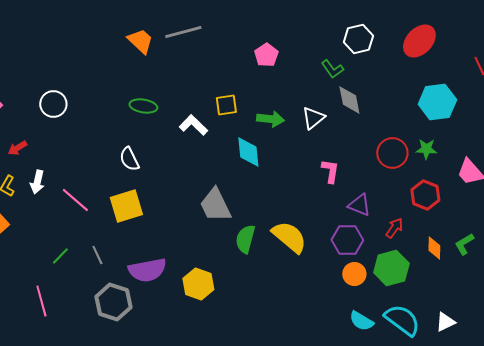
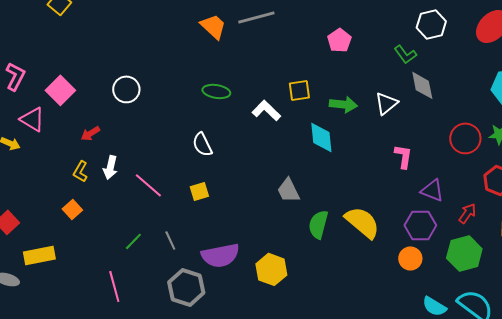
gray trapezoid: (215, 205) -> (288, 190), size x0.7
yellow square: (126, 206) -> (199, 191), size x0.6
orange circle: (354, 274) -> (410, 258), moved

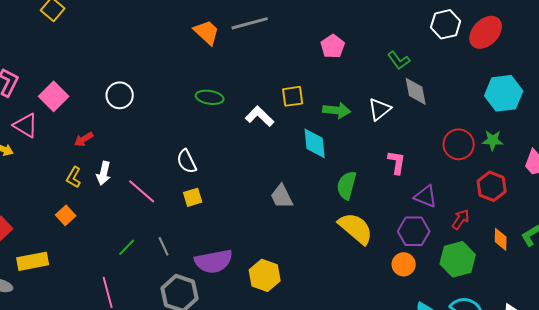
white hexagon: (431, 24) -> (446, 24), moved
white semicircle: (202, 144) -> (187, 161), moved
green semicircle: (318, 224) -> (347, 185), moved

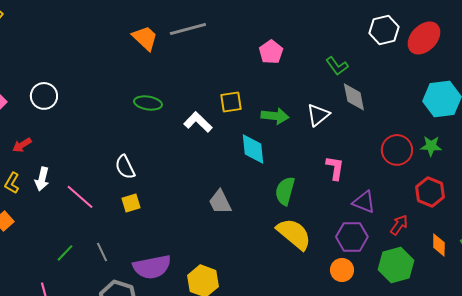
white circle: (120, 95) -> (44, 96), moved

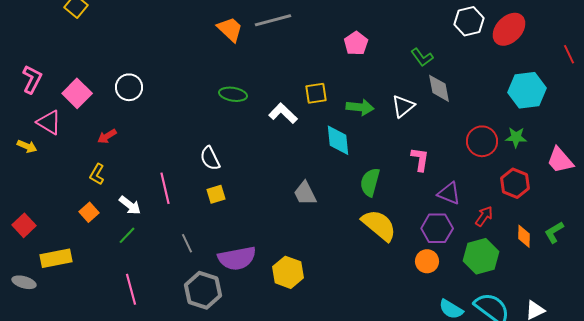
white arrow: (42, 179) -> (130, 205), moved, turned -65
pink line: (80, 197) -> (165, 188), turned 36
green line: (65, 253) -> (127, 235), moved

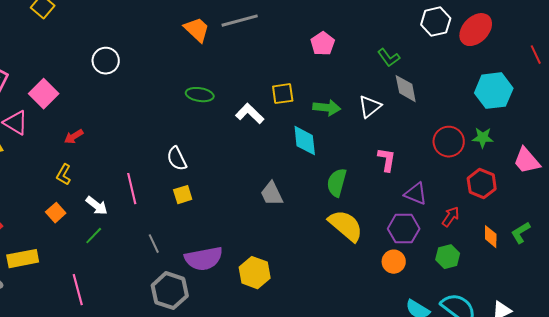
white circle: (129, 87) -> (106, 61), moved
green hexagon: (481, 256) -> (448, 257), size x0.7
pink line: (131, 289) -> (78, 290), moved

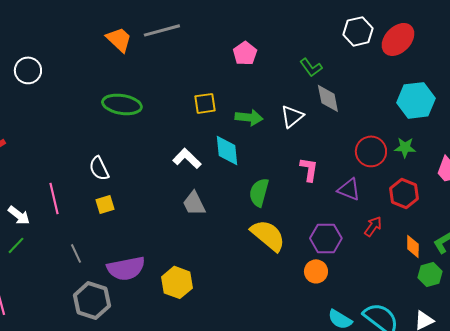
green ellipse: (200, 95) -> (122, 104), size x1.4
white L-shape: (250, 114) -> (187, 158), moved
purple triangle: (416, 194) -> (349, 189), moved
green hexagon: (448, 257) -> (430, 274), moved

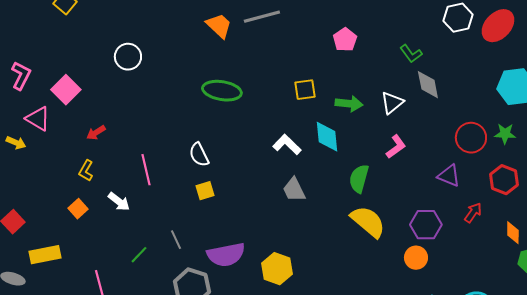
pink L-shape: (309, 169) -> (396, 147), moved, turned 45
pink line: (54, 198) -> (146, 170), moved
green line: (16, 245) -> (139, 255), moved

